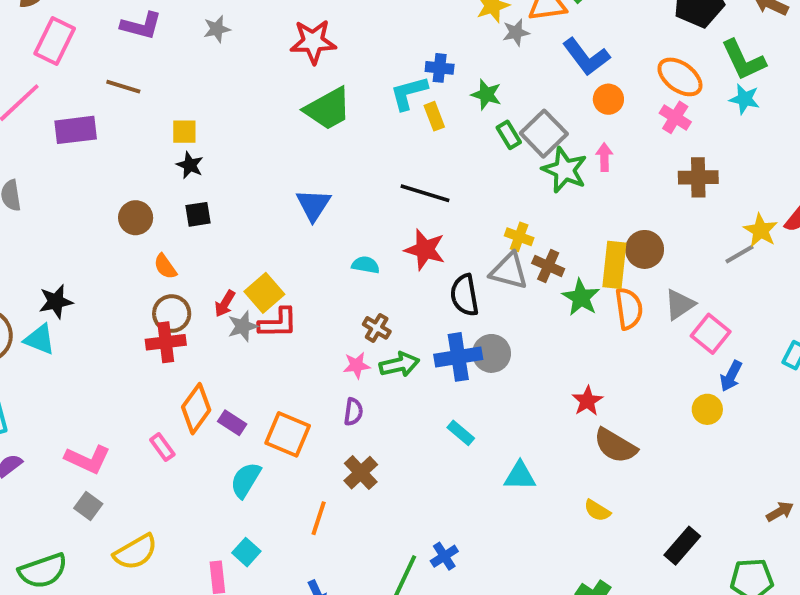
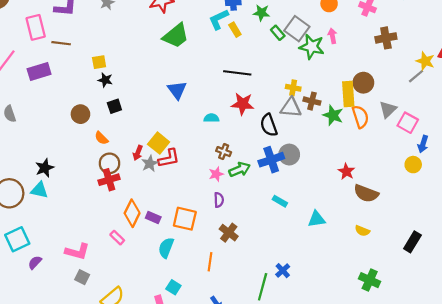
pink rectangle: (55, 41) -> (36, 27), moved, turned -30

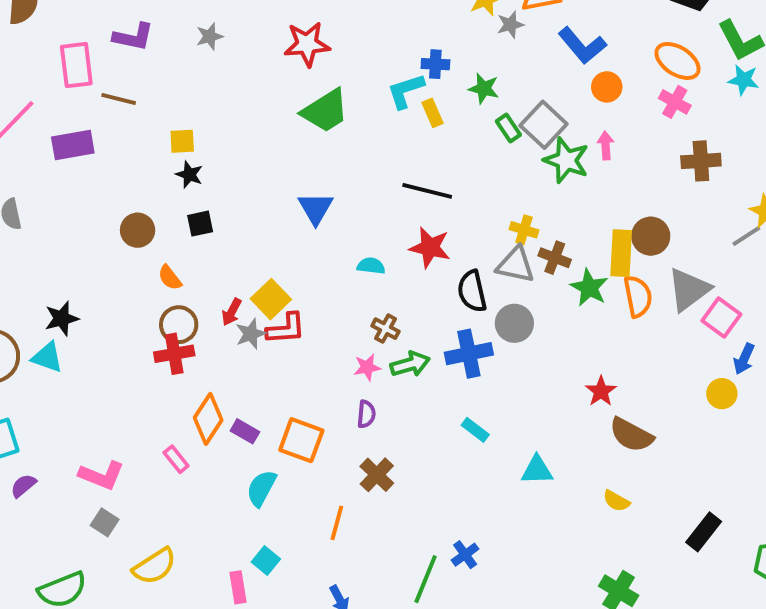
gray triangle: (388, 110) -> (689, 290), size x1.4
gray circle: (289, 155) -> (514, 323), moved

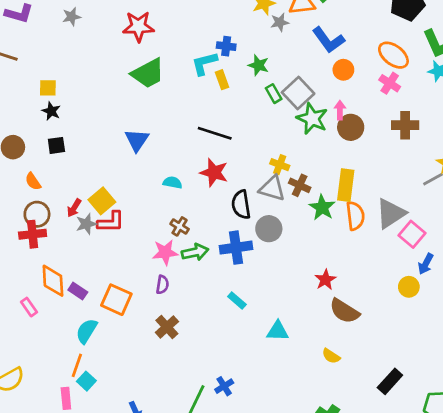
brown circle: (651, 236) -> (351, 127), moved
pink star: (367, 367) -> (165, 252), size x1.4
orange diamond: (208, 419) -> (53, 281), turned -40
orange line: (337, 523) -> (77, 365), moved

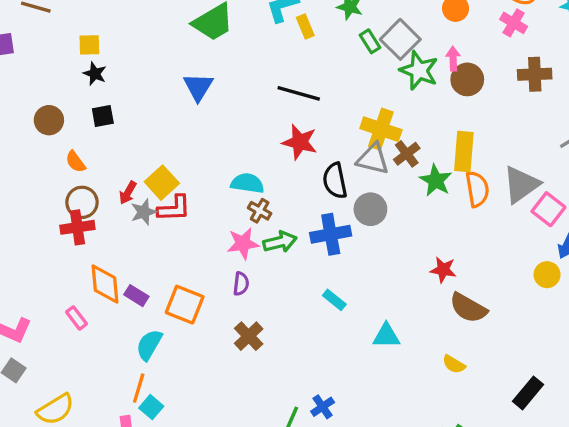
blue triangle: (137, 140) -> (198, 87), moved
yellow cross: (280, 165) -> (381, 129), size x1.6
cyan semicircle: (172, 183) -> (247, 183), moved, size x1.4
brown cross: (300, 185) -> (407, 154), turned 30
red star: (325, 280) -> (443, 270), turned -30

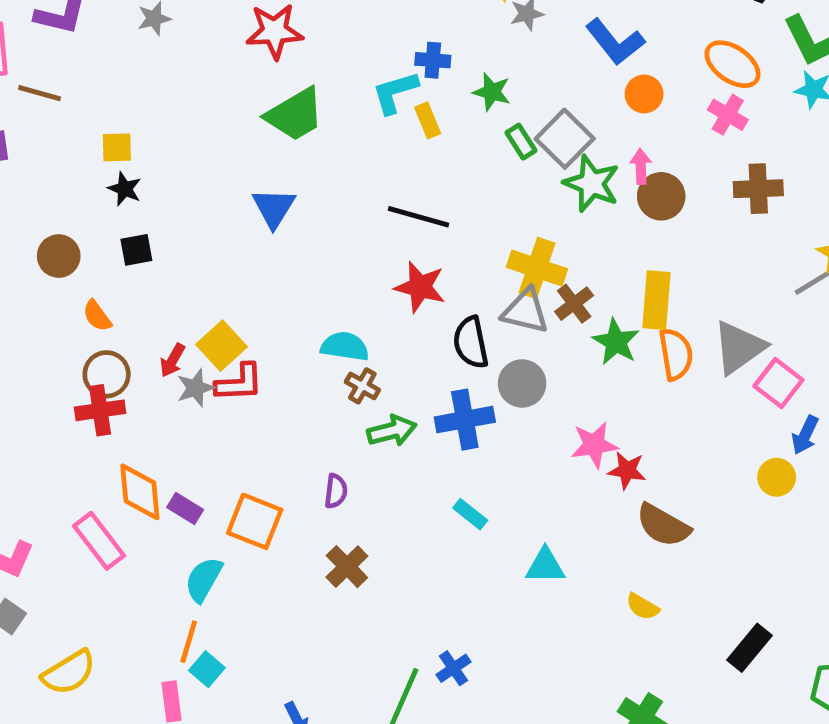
pink star: (243, 244) -> (594, 445), moved
pink rectangle: (77, 318) -> (99, 541), size x1.6

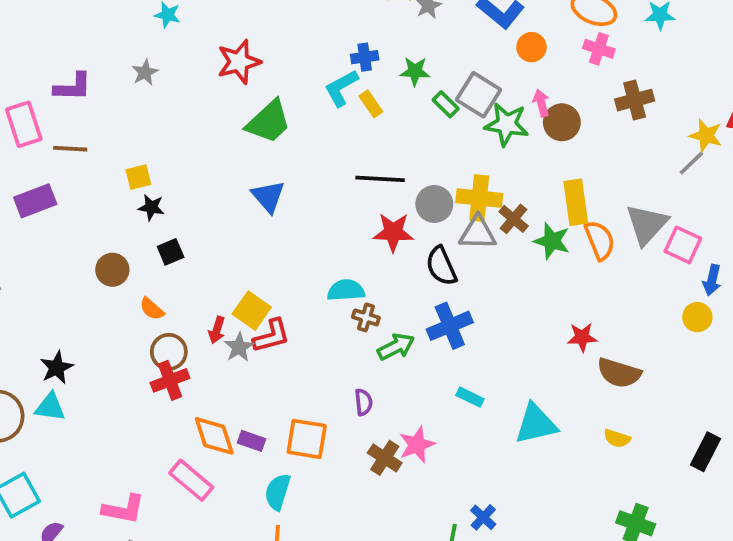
gray circle: (522, 383) -> (434, 204), moved
pink star: (594, 445) -> (417, 445), moved
cyan triangle: (545, 566) -> (536, 424), size x1.4

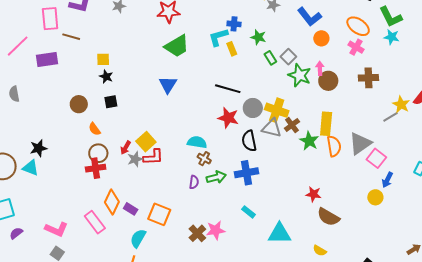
gray square: (478, 95) -> (288, 57), size x0.7
purple semicircle: (363, 402) -> (194, 182), moved
orange diamond: (214, 436) -> (112, 202), turned 30

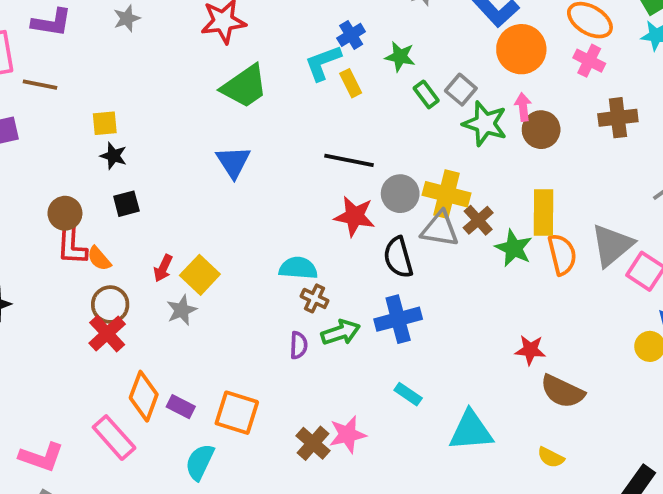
blue cross: (234, 24) -> (351, 35), turned -32
orange circle: (321, 38) -> (521, 49), size x1.6
red arrow: (126, 148) -> (163, 268), moved
red L-shape: (153, 157) -> (72, 246), moved, turned 100
red cross: (96, 168) -> (107, 334), turned -30

